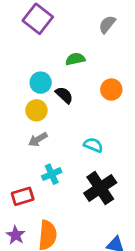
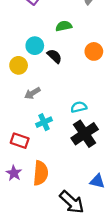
yellow circle: (36, 110) -> (19, 65), moved
cyan semicircle: (93, 145) -> (79, 107), moved, turned -35
red rectangle: (23, 196) -> (20, 141), turned 36

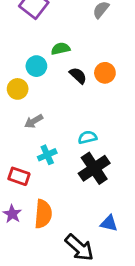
green semicircle: (64, 26) -> (61, 49), moved
black semicircle: (54, 56) -> (78, 76), moved

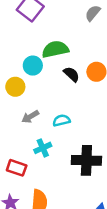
green semicircle: (61, 49) -> (55, 49), size x1.5
cyan semicircle: (87, 137) -> (61, 120), moved
black cross: (94, 168) -> (86, 160), turned 36

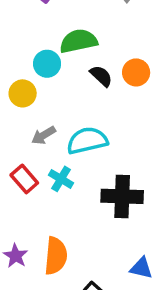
cyan semicircle: (61, 120) -> (87, 141), size x1.6
cyan cross: (43, 148) -> (61, 179), turned -35
red rectangle: (17, 168) -> (24, 179), moved, turned 30

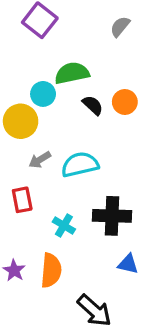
yellow circle: (23, 93) -> (21, 121), size x1.4
red rectangle: (24, 179) -> (22, 200), turned 30
cyan cross: (61, 179) -> (64, 226), moved
blue triangle: (141, 268) -> (128, 264), moved

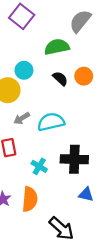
gray semicircle: (120, 27) -> (80, 21), size x1.5
green semicircle: (72, 73) -> (57, 47), moved

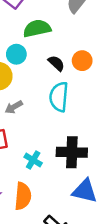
green semicircle: (57, 47) -> (37, 28), moved
cyan semicircle: (51, 122) -> (59, 97), moved, turned -72
blue triangle: (86, 194) -> (85, 191), size x1.5

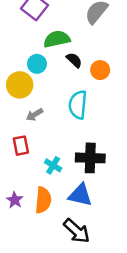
black semicircle: (56, 63) -> (74, 60), moved
blue triangle: (85, 191) -> (80, 195), moved

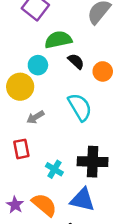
cyan semicircle: (78, 105) -> (80, 107), turned 144
orange semicircle: (43, 200) -> (44, 205), turned -55

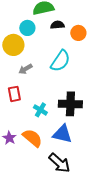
black semicircle: (76, 61) -> (57, 25), turned -48
cyan semicircle: (80, 107) -> (60, 61), turned 65

